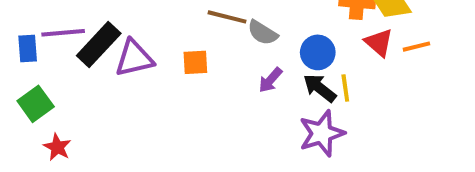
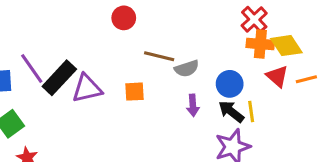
purple line: (63, 33) -> (32, 69), turned 60
gray semicircle: (262, 33) -> (187, 69), turned -50
purple arrow: (270, 80) -> (193, 105), turned -45

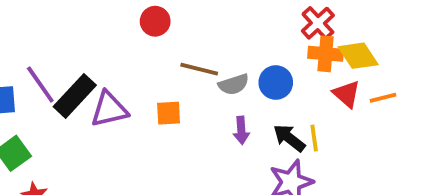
blue circle: (230, 84) -> (276, 82), moved

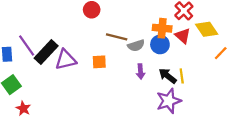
orange cross: (326, 54) -> (162, 28), moved
red triangle: (347, 94) -> (183, 36), moved
orange line: (383, 98) -> (221, 53), turned -32

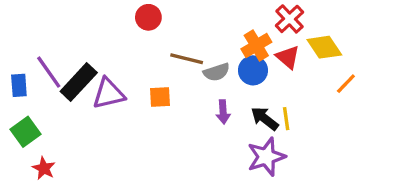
orange cross: (162, 28) -> (256, 45), turned -36

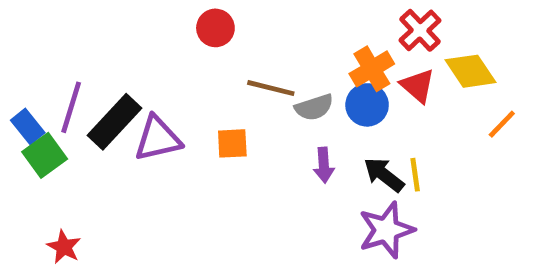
purple line: (49, 72) -> (71, 107), turned 52
blue rectangle: (19, 85) -> (28, 127), turned -35
green square: (26, 132) -> (45, 155), moved

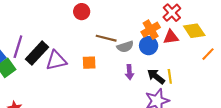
red triangle: (418, 86) -> (171, 37), turned -49

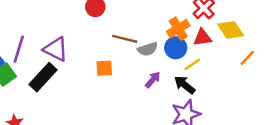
black rectangle: (37, 53) -> (43, 77), moved
purple triangle: (56, 60) -> (56, 49), moved, turned 40
purple arrow: (129, 72) -> (153, 80), turned -136
yellow line: (170, 76) -> (192, 64), moved, turned 64

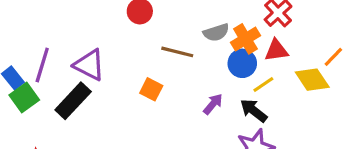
yellow diamond: (231, 30) -> (312, 80), moved
gray semicircle: (148, 49) -> (216, 32), moved
orange line: (247, 58) -> (333, 57), moved
orange square: (104, 68) -> (151, 89), turned 30

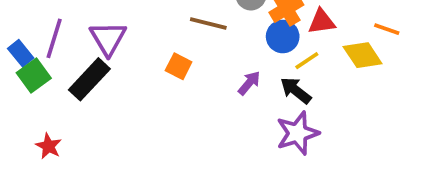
orange line: (333, 57) -> (387, 29), turned 65
purple triangle: (89, 65) -> (108, 38), turned 32

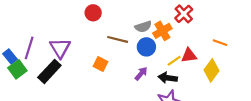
red triangle: (322, 22) -> (189, 55), moved
blue circle: (283, 37) -> (146, 47), moved
yellow diamond: (363, 55) -> (211, 70), moved, turned 70
black arrow: (296, 90) -> (168, 78), turned -30

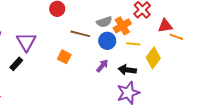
red triangle: (189, 55) -> (165, 26), moved
yellow line: (174, 61) -> (133, 44), moved, turned 40
yellow diamond: (211, 70) -> (153, 58), moved
black rectangle: (49, 71) -> (16, 64), size x0.6

